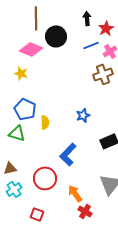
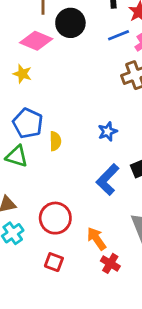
blue L-shape: (68, 154) -> (108, 180), moved
red square: (37, 214) -> (54, 262), moved

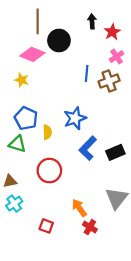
blue line: (119, 35) -> (87, 74), moved, turned -63
blue star: (108, 131) -> (75, 118), moved, size x1.5
blue L-shape: (108, 180) -> (88, 148), moved
red circle: (55, 218) -> (49, 171), moved

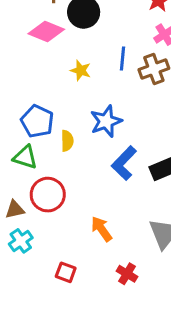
yellow star: (22, 80) -> (81, 70), moved
red circle: (49, 171) -> (48, 195), moved
orange arrow: (79, 208) -> (102, 229), moved

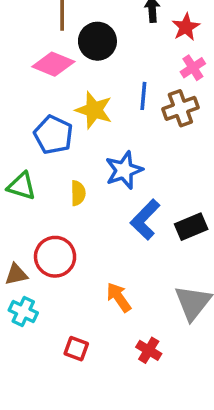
yellow star: (81, 70) -> (94, 110), size x1.5
blue pentagon: (37, 121) -> (53, 135), moved
green triangle: (25, 157) -> (22, 186), moved
cyan cross: (21, 241) -> (23, 311), turned -30

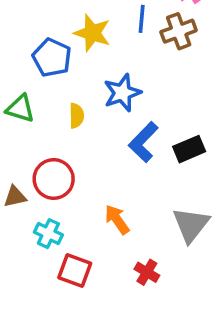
cyan cross: (23, 311) -> (48, 234), moved
red square: (76, 349) -> (75, 270), size x1.4

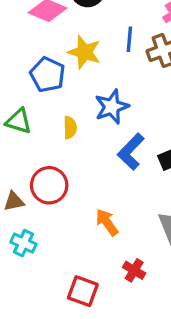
cyan cross: (48, 234) -> (23, 243), moved
red square: (75, 270) -> (83, 291), moved

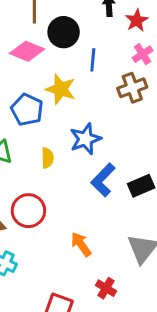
blue line: (129, 39) -> (93, 60), moved

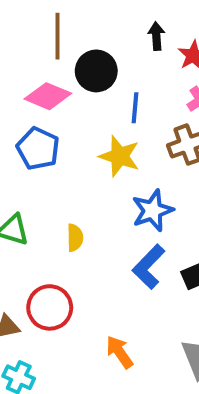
yellow star: (61, 89) -> (120, 156), moved
blue pentagon: (27, 110) -> (38, 148), moved
blue star: (85, 139) -> (152, 211), moved

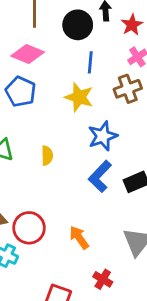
black circle: (96, 71) -> (78, 25), moved
red circle: (50, 307) -> (29, 228), moved

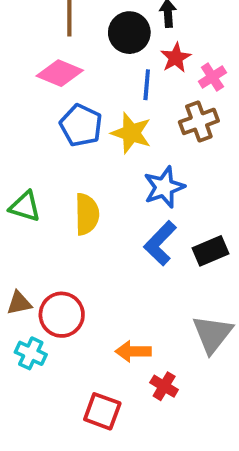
red star: (132, 25) -> (176, 58), moved
blue pentagon: (21, 92) -> (81, 125), moved
yellow semicircle: (47, 156) -> (87, 214), size x1.5
orange arrow: (79, 238) -> (133, 351), moved, turned -55

